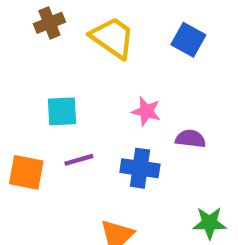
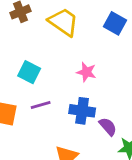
cyan square: (62, 111) -> (29, 72), turned 30
purple semicircle: (191, 139) -> (108, 127), moved, turned 42

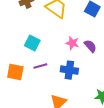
purple semicircle: (108, 127) -> (90, 46), moved

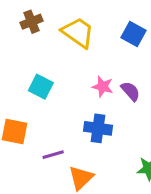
purple line: (40, 66) -> (53, 155), moved

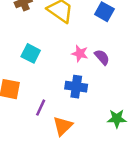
purple line: (53, 155) -> (41, 108), turned -49

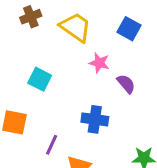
pink star: (80, 53) -> (99, 63), moved

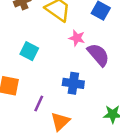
purple semicircle: (126, 84) -> (98, 55), size x1.5

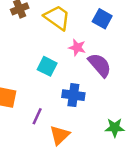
cyan square: (29, 51) -> (47, 66), moved

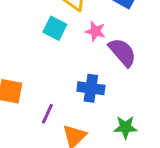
cyan square: (47, 66) -> (55, 28), moved
green star: (115, 128) -> (125, 127), moved

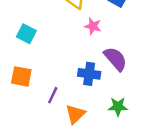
cyan square: (55, 28) -> (26, 34), moved
purple semicircle: (122, 52) -> (115, 59), moved

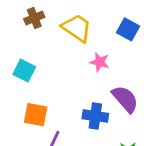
orange square: (21, 76) -> (36, 115), moved

